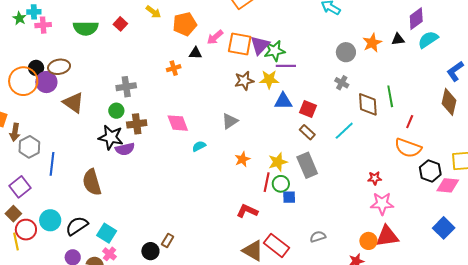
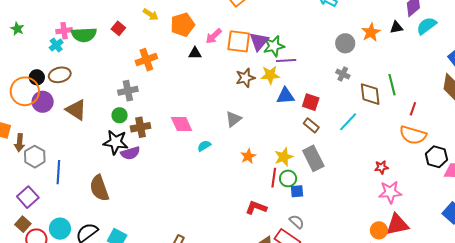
cyan cross: (34, 12) -> (56, 45), moved, turned -32
pink cross: (43, 25) -> (64, 31), moved
orange cross: (174, 68) -> (146, 60), moved, size x1.5
purple circle: (46, 82) -> (43, 102), moved
gray semicircle: (318, 237) -> (297, 222), moved, turned 63

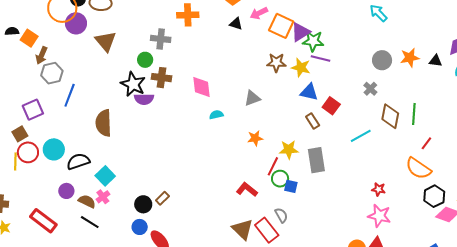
brown rectangle: (311, 125) -> (313, 121), moved
green circle: (288, 178) -> (280, 179), moved

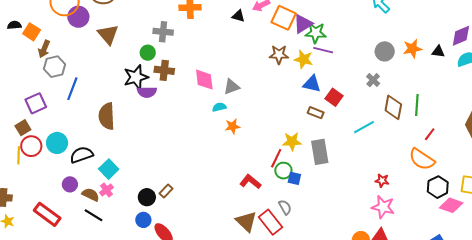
black star: (133, 84) -> (136, 77), turned 30
gray triangle: (252, 98) -> (232, 87), moved
brown rectangle: (313, 121) -> (316, 113), turned -35
orange star: (255, 138) -> (233, 126), moved

